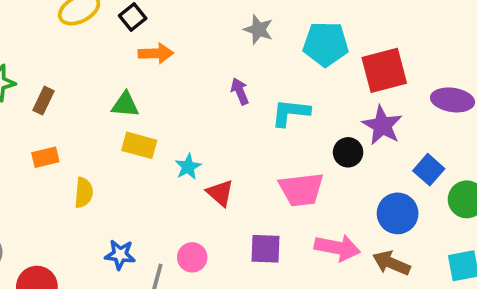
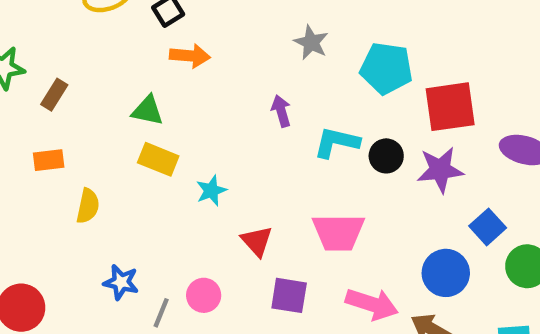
purple star: (382, 125) -> (440, 170), turned 30
black circle: (348, 152) -> (386, 156), moved
red triangle: (220, 193) -> (257, 241), moved

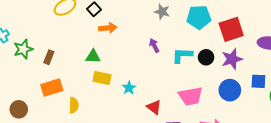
orange rectangle: (49, 160) -> (52, 88), size x1.5
blue square: (488, 227) -> (258, 81), turned -35
blue circle: (446, 273) -> (230, 90), moved

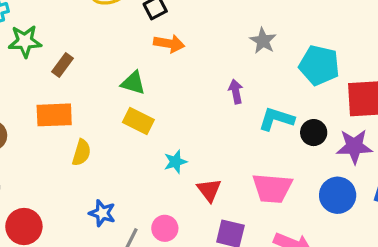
cyan star: (129, 88) -> (175, 162), moved

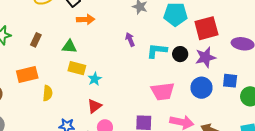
brown rectangle: (63, 65) -> (36, 40), moved
cyan star: (175, 162) -> (95, 79), moved
red triangle: (209, 190) -> (94, 106), moved, turned 42

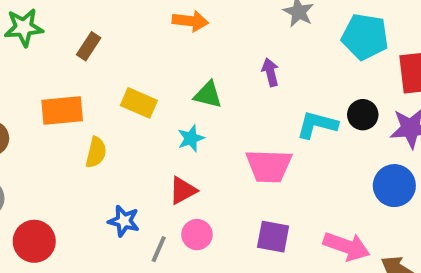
green triangle: (69, 47) -> (208, 95), moved
cyan L-shape: (157, 51) -> (317, 125), moved
yellow rectangle: (77, 68) -> (139, 103), moved
pink trapezoid: (163, 91) -> (269, 166), moved

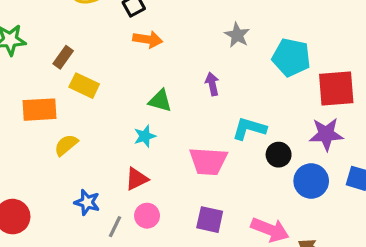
yellow rectangle: (139, 103) -> (84, 86), moved
black circle: (363, 115) -> (279, 155), moved
yellow semicircle: (96, 152) -> (66, 145), turned -145

